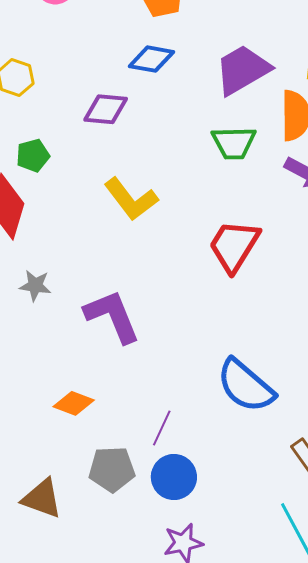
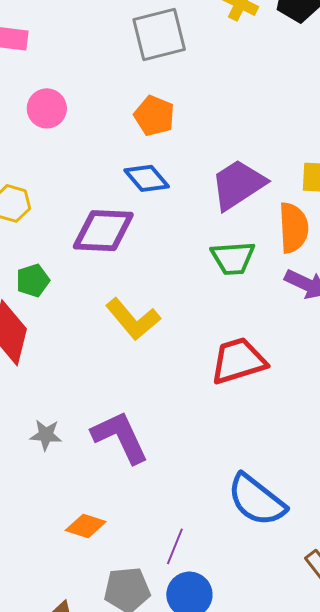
blue diamond: (151, 59) -> (147, 178), turned 42
purple diamond: (106, 109) -> (103, 231), size x1.4
red trapezoid: (234, 246) -> (238, 361), turned 44
gray star: (35, 285) -> (46, 435), moved

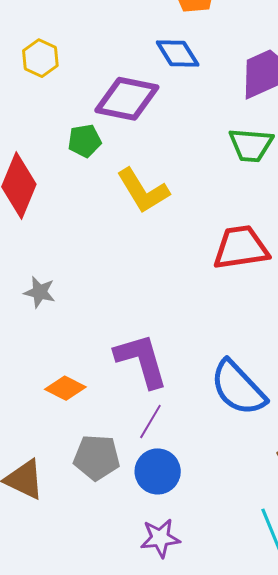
green pentagon: (33, 280) -> (85, 141), moved
purple L-shape: (120, 437) -> (141, 360), moved

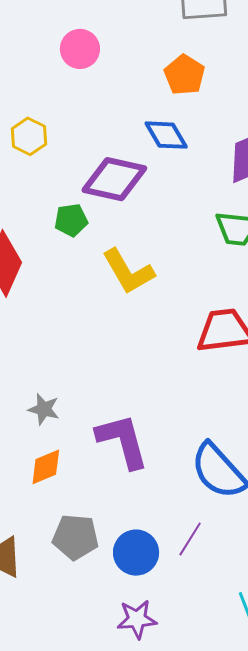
gray star: (40, 292) -> (44, 409), moved
orange diamond: (65, 388) -> (46, 467), turned -51
purple line: (150, 422) -> (190, 539), moved

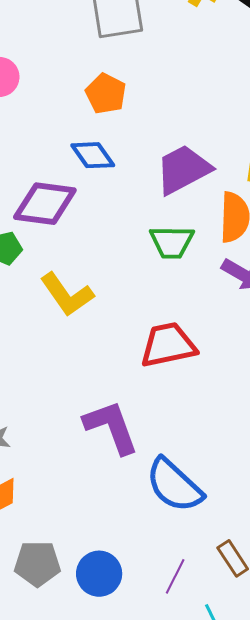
purple L-shape: (122, 441) -> (111, 427), moved
purple line: (190, 539) -> (175, 576), moved

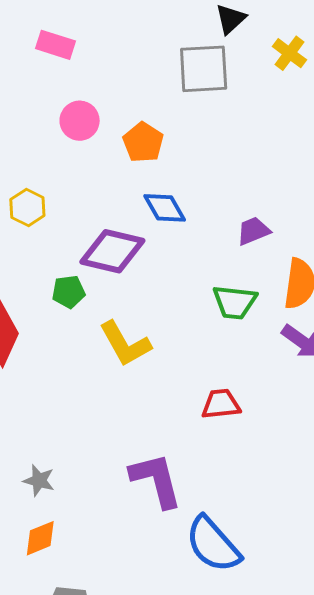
orange pentagon: (106, 94) -> (143, 142), moved
purple trapezoid: (183, 169) -> (253, 231), size x0.6
red trapezoid: (168, 345) -> (221, 404), size x0.7

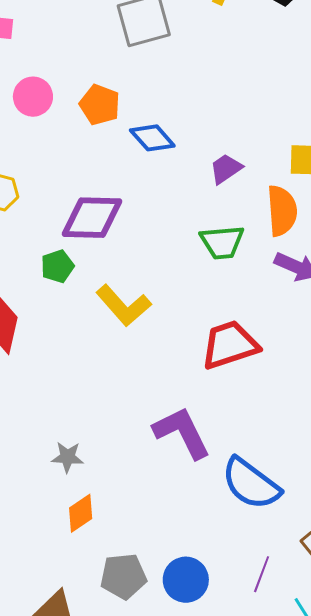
blue diamond: (165, 208) -> (152, 138), moved
red trapezoid: (221, 404) -> (230, 345), size x1.5

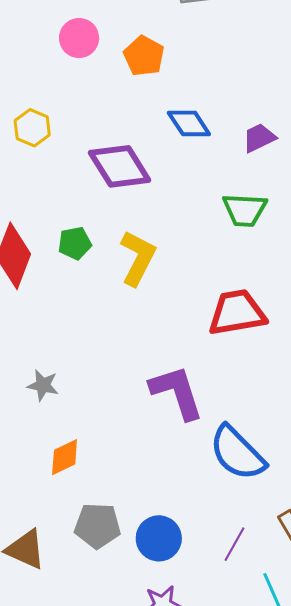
blue diamond: (152, 138) -> (189, 123), moved
purple diamond: (92, 218) -> (120, 166), turned 48
green pentagon: (57, 266) -> (75, 243), moved
yellow L-shape: (124, 306) -> (138, 258), turned -120
gray star: (67, 457) -> (43, 385), moved

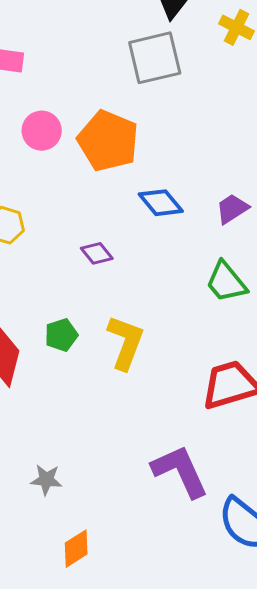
orange pentagon: (144, 56) -> (108, 141), size x1.5
purple diamond: (120, 166) -> (97, 253), size x0.5
green trapezoid: (245, 210) -> (226, 282), turned 54

